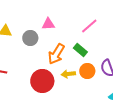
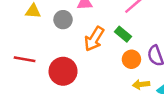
yellow arrow: (68, 74) -> (141, 84), moved
red circle: (42, 81) -> (63, 71), moved

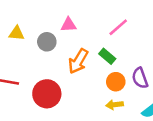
yellow arrow: (141, 84) -> (115, 105), moved

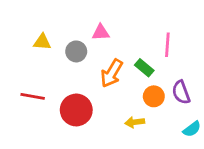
pink line: (118, 27) -> (167, 45), moved, turned -45
yellow arrow: (115, 105) -> (135, 122), moved

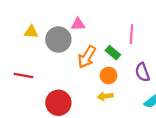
gray circle: (76, 51) -> (58, 39), size x1.5
orange circle: (154, 96) -> (109, 75), moved
red circle: (76, 110) -> (58, 103), moved

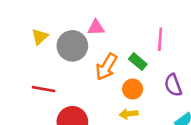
yellow triangle: (31, 32) -> (40, 37), turned -48
red line: (23, 75) -> (44, 89), moved

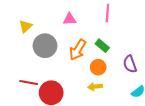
pink line: (160, 39) -> (107, 13), moved
gray circle: (72, 46) -> (45, 46), moved
red line: (44, 89) -> (29, 83), moved

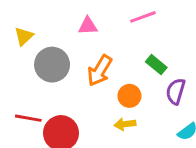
pink line: (107, 13) -> (143, 17), turned 66
green rectangle: (102, 46) -> (156, 65), moved
purple semicircle: (130, 64) -> (176, 91), turned 36

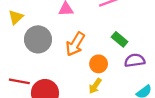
purple semicircle: (176, 91) -> (135, 60), turned 66
yellow arrow: (125, 124) -> (95, 86), turned -49

